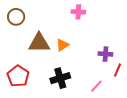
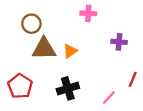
brown circle: (16, 17) -> (31, 24), moved
purple cross: (105, 54) -> (119, 42), moved

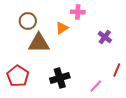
purple cross: (119, 42) -> (105, 37), turned 32
orange triangle: (70, 51) -> (62, 28), moved

